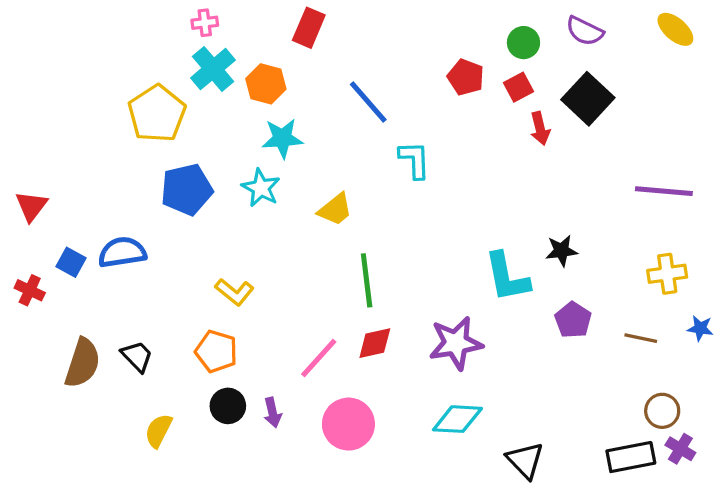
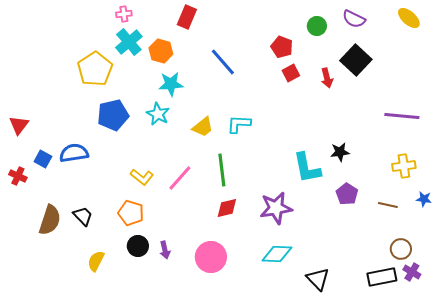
red square: (519, 87) -> (291, 73), moved
cyan L-shape: (414, 160) -> (239, 124), moved, turned -85
pink line: (319, 358) -> (180, 178), moved

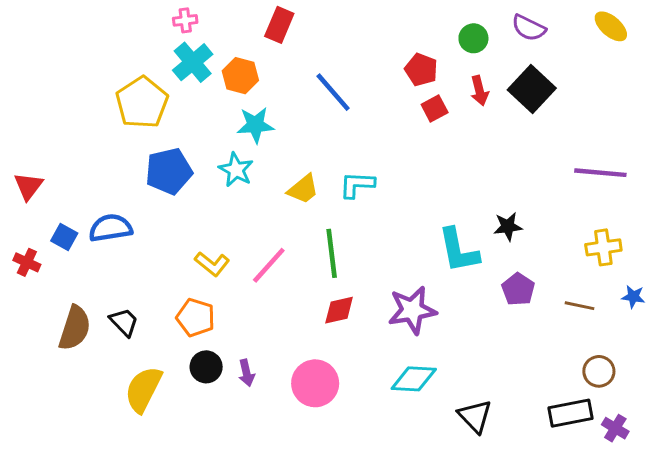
red arrow: (327, 78) -> (479, 91), moved
yellow semicircle: (96, 261) -> (143, 389), size x1.5
purple cross: (412, 272) -> (615, 428), moved

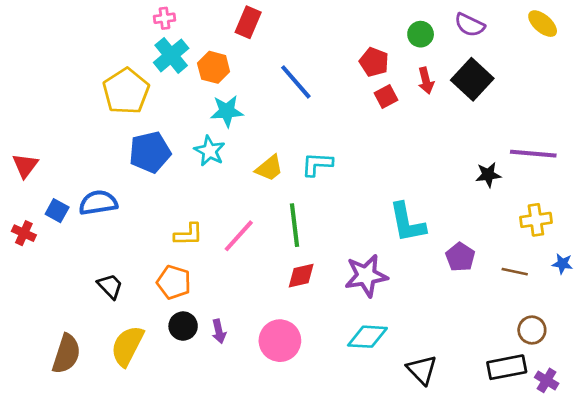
black star: (508, 226) -> (488, 175), moved
yellow L-shape: (212, 264) -> (188, 234), turned -40
brown semicircle: (75, 328) -> (66, 354), moved

